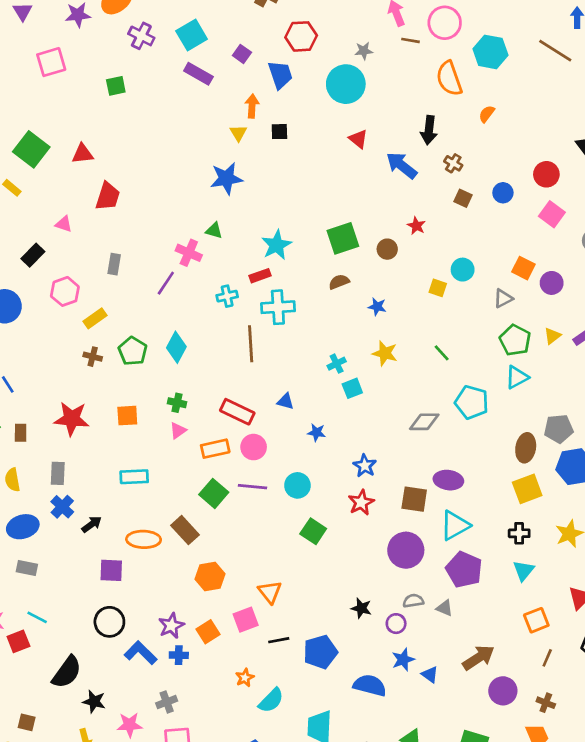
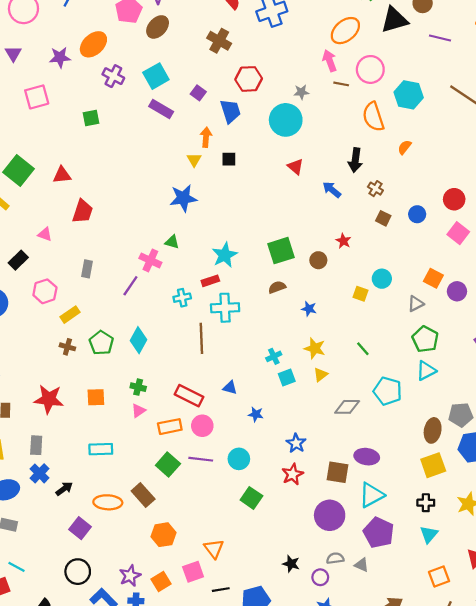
blue arrow: (402, 165) -> (332, 190), size x0.7
yellow triangle: (552, 336) -> (321, 375), moved
purple square: (111, 570) -> (80, 528), turned 35

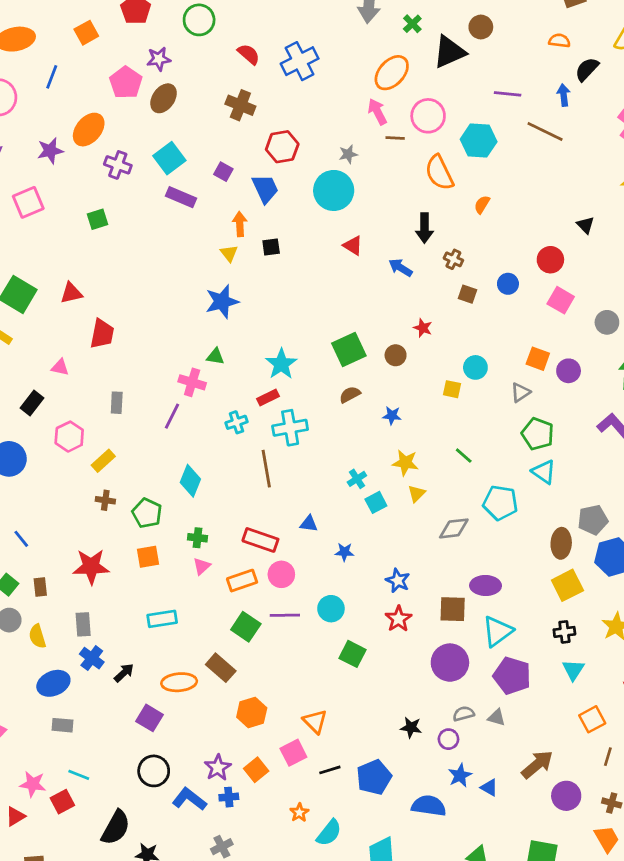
purple line: (440, 38) -> (508, 94), moved
green pentagon: (101, 343) -> (147, 513), moved
cyan triangle: (426, 371) -> (544, 472), turned -50

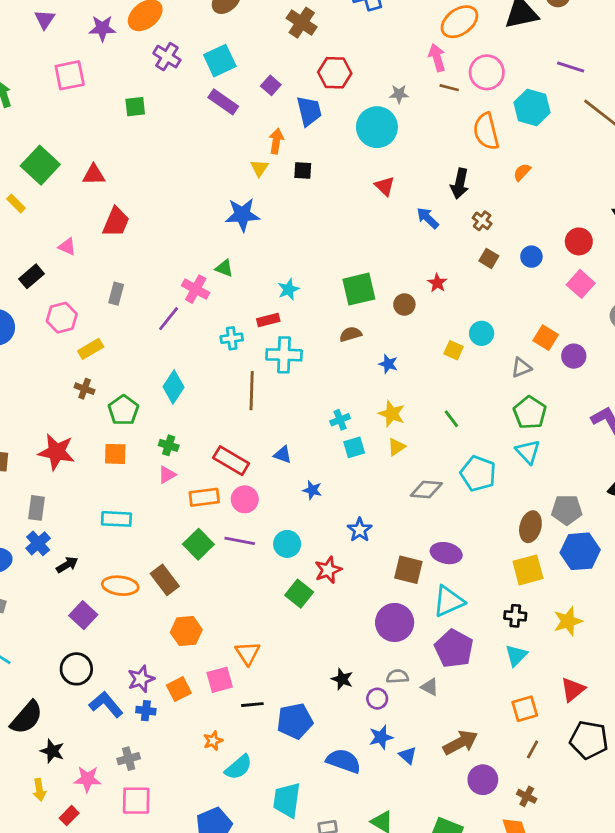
cyan star: (281, 364) -> (289, 289), size x0.7
red star: (398, 619) -> (328, 570), moved

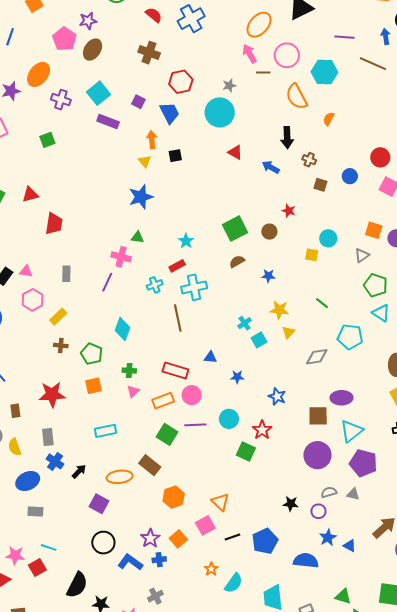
pink triangle: (67, 247) -> (26, 271), moved

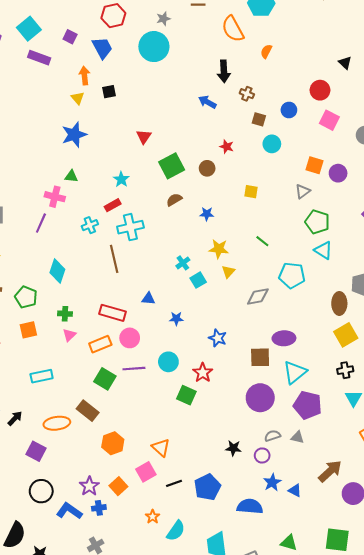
red triangle: (235, 152) -> (144, 137), moved, turned 35
cyan circle: (328, 238) -> (272, 144), moved

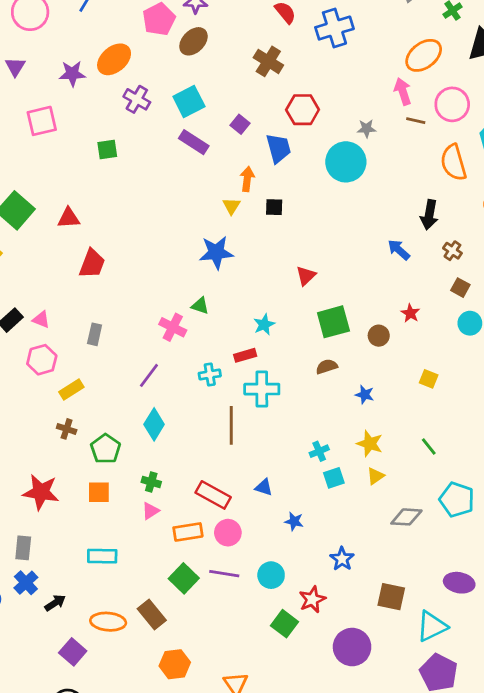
purple line: (41, 223) -> (149, 375), moved
purple ellipse: (284, 338) -> (459, 583), moved
purple circle: (260, 398) -> (352, 647), moved

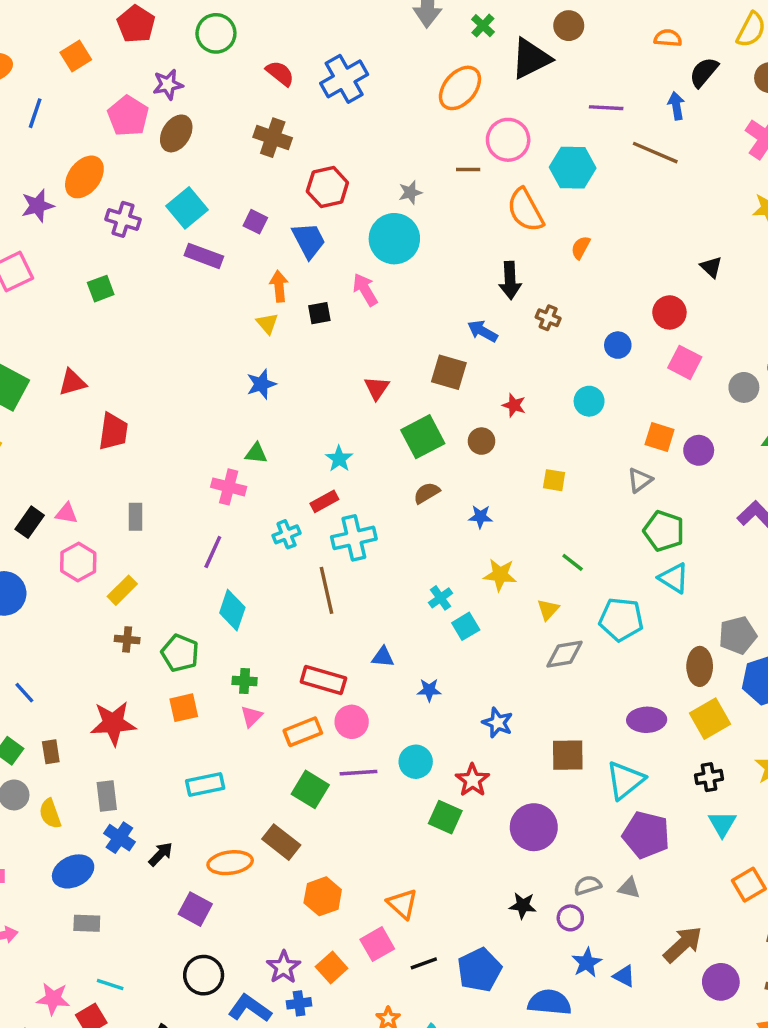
pink arrow: (403, 91) -> (365, 290), moved
blue star: (216, 252) -> (261, 384), size x0.7
brown square: (460, 288) -> (449, 372), moved, size x1.5
yellow triangle: (375, 476) -> (548, 609), moved

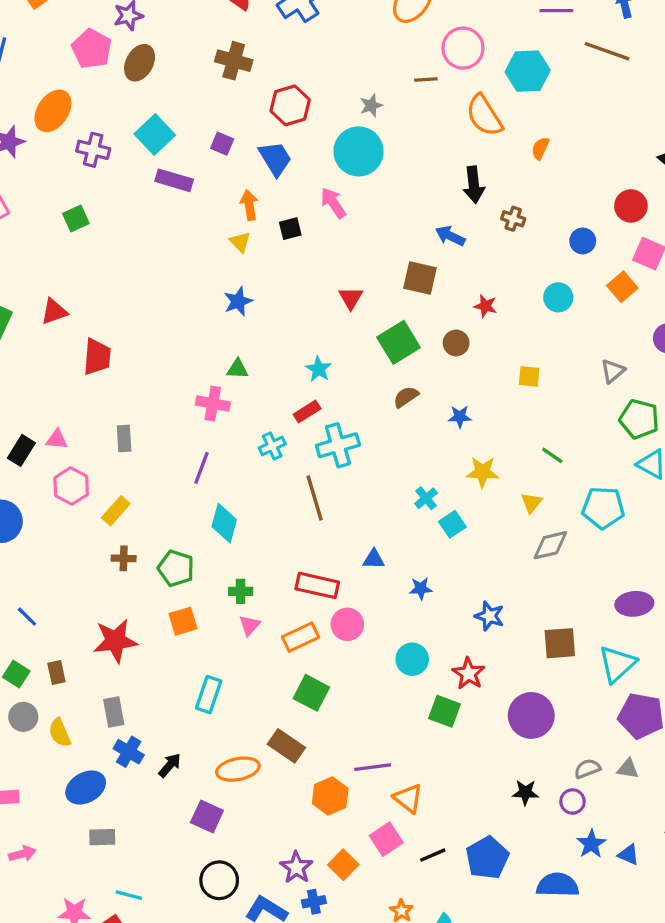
orange square: (660, 437) -> (622, 287), moved, turned 36
purple line: (358, 773) -> (373, 767), moved
cyan rectangle: (205, 784) -> (209, 695), turned -56

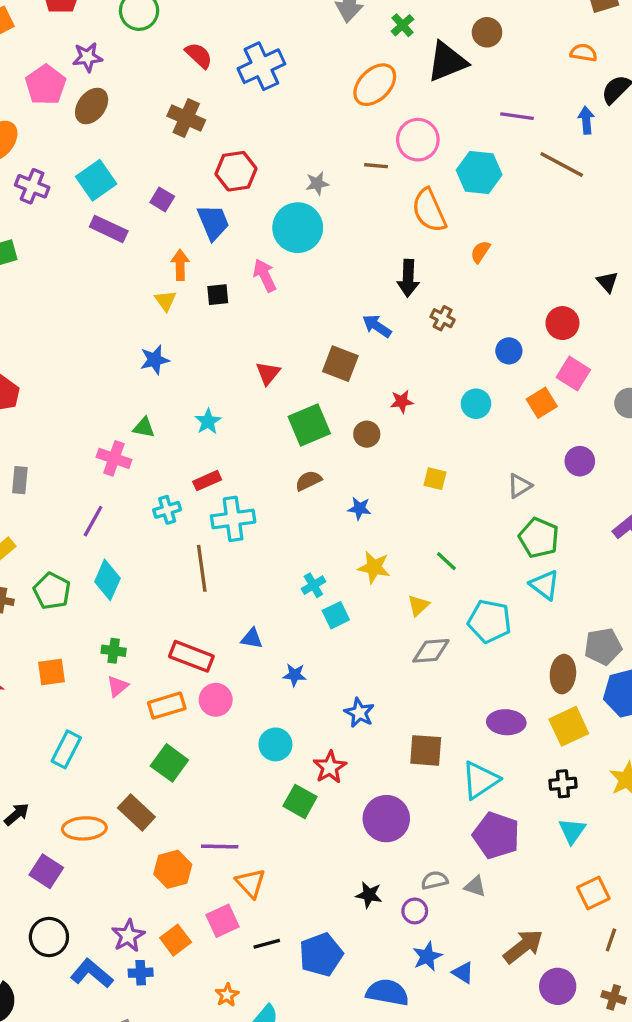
red star: (485, 306) -> (402, 402), turned -30
cyan star: (319, 369) -> (208, 421), moved
green pentagon: (176, 568) -> (52, 591), moved

